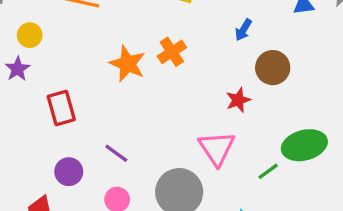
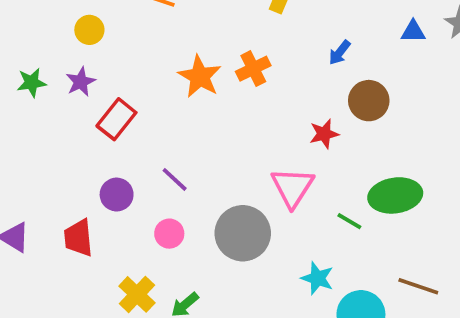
purple star: (18, 69) -> (81, 82), moved
red rectangle: (61, 108) -> (116, 119), turned 48
green line: (268, 171) -> (349, 221), turned 60

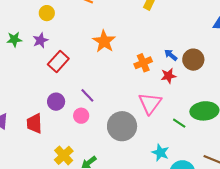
blue arrow: (340, 53) -> (171, 55), moved, turned 88
orange cross: (253, 69) -> (143, 63), moved
pink circle: (169, 234) -> (81, 116), moved

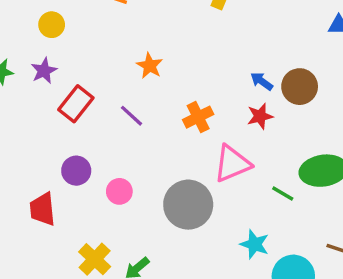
orange star: (104, 41) -> (150, 66), size x0.7
orange cross: (143, 63) -> (198, 117), moved
purple line: (87, 95) -> (132, 116), moved
pink triangle: (150, 103) -> (232, 164), turned 35

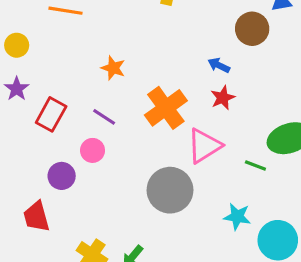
brown circle: (300, 87) -> (252, 29), moved
orange cross: (198, 117) -> (166, 108), size x1.5
pink circle: (119, 191) -> (93, 150), moved

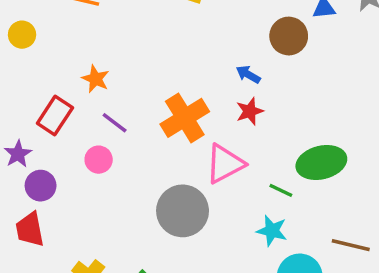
orange star: (113, 68) -> (95, 79), moved
purple star: (17, 89) -> (18, 154), moved
purple circle: (62, 176) -> (41, 186), moved
cyan star: (237, 217) -> (272, 231), moved

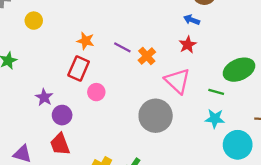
blue arrow: (248, 74) -> (192, 20), moved
red rectangle: (55, 115) -> (79, 68), moved
orange cross: (185, 118) -> (147, 56), size x0.6
purple line: (115, 123) -> (122, 47), moved
pink triangle: (225, 164) -> (177, 81), turned -40

